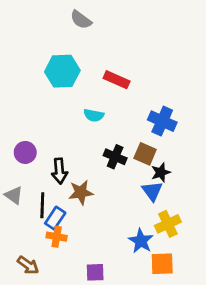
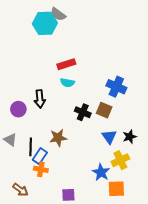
cyan hexagon: (62, 71) -> (45, 23), moved
red rectangle: (117, 80) -> (66, 64), moved, turned -42
black arrow: (59, 171) -> (40, 99), moved
black star: (161, 172) -> (130, 137), moved

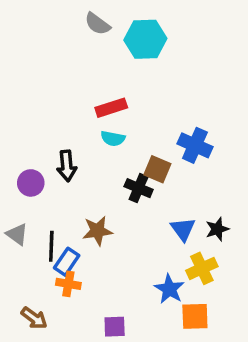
cyan hexagon: (45, 23) -> (145, 39), moved
brown square: (104, 110) -> (157, 169), moved

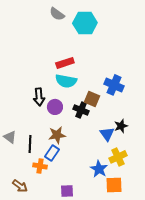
cyan semicircle: (113, 138) -> (66, 81), size x1.5
purple circle: (31, 183) -> (55, 107), moved
black star: (217, 229) -> (121, 126), moved
blue rectangle: (67, 262) -> (52, 153), moved

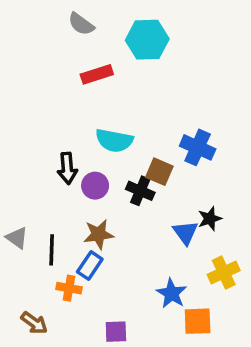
gray semicircle: (57, 14) -> (81, 24), moved
red rectangle: (65, 63) -> (97, 74), moved
yellow cross: (118, 157) -> (224, 273), moved

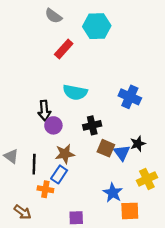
red rectangle: (97, 74) -> (64, 49), turned -30
brown square: (159, 172) -> (106, 148), moved
purple circle: (95, 186) -> (53, 125), moved
black cross: (140, 191) -> (92, 125), turned -36

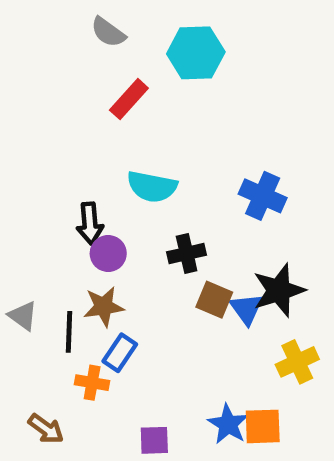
black star: (138, 144) -> (279, 290), size x1.6
brown star: (65, 154) -> (104, 307), moved
blue star: (113, 193) -> (228, 424), moved

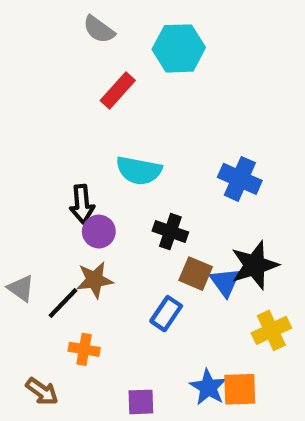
black cross: (187, 254) -> (170, 232), turned 32
black line: (69, 332) -> (63, 303), turned 42
blue rectangle: (120, 353) -> (166, 314), moved

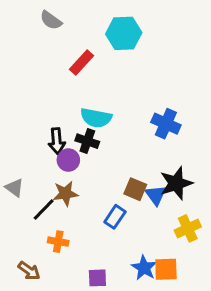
gray semicircle: (99, 29) -> (51, 20), moved
black cross: (170, 232) -> (87, 141), moved
gray triangle: (21, 288) -> (14, 188), moved

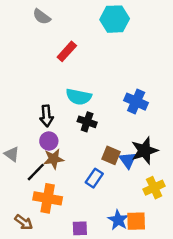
cyan hexagon: (124, 33) -> (115, 19), moved
black cross: (87, 141) -> (87, 122), moved
purple circle: (68, 160) -> (49, 141), moved
orange cross: (58, 242) -> (48, 198), size x1.6

